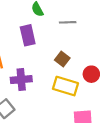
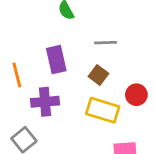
gray line: (68, 22) -> (105, 43), moved
purple rectangle: (28, 35) -> (56, 60), moved

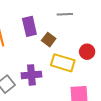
brown square: (98, 75) -> (49, 40), moved
purple cross: (45, 102) -> (31, 75), moved

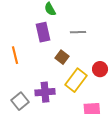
purple rectangle: (29, 26) -> (43, 32), moved
yellow rectangle: (63, 63) -> (76, 80), turned -70

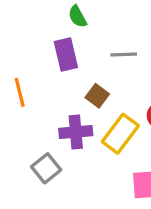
purple cross: (45, 92) -> (76, 132), moved
gray square: (20, 101) -> (46, 168), moved

